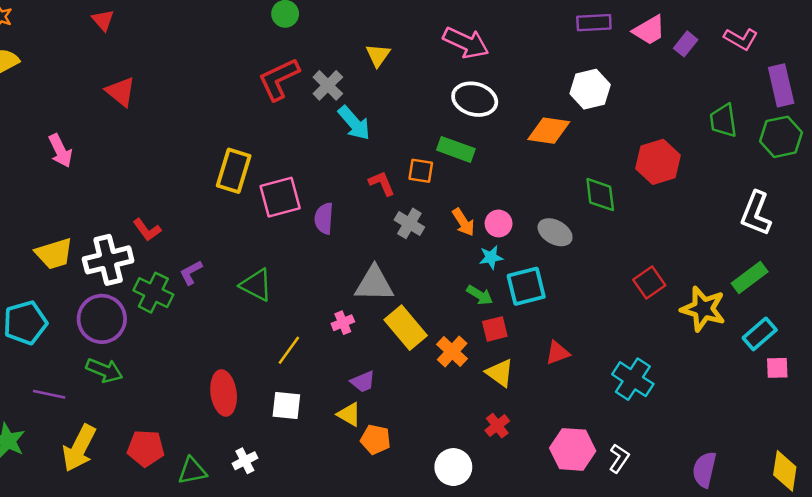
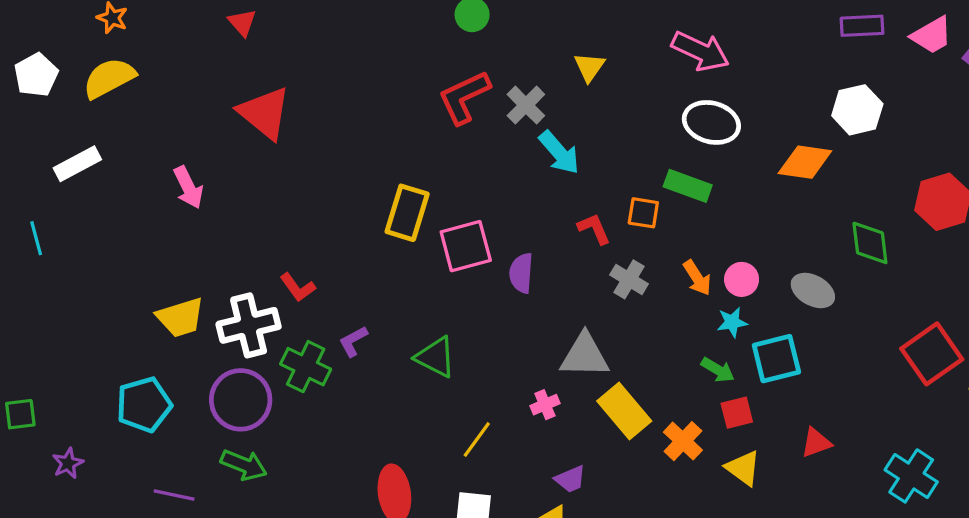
red triangle: (121, 92) -> (264, 113), size x1.4
red square: (649, 282) -> (932, 354), size x1.5

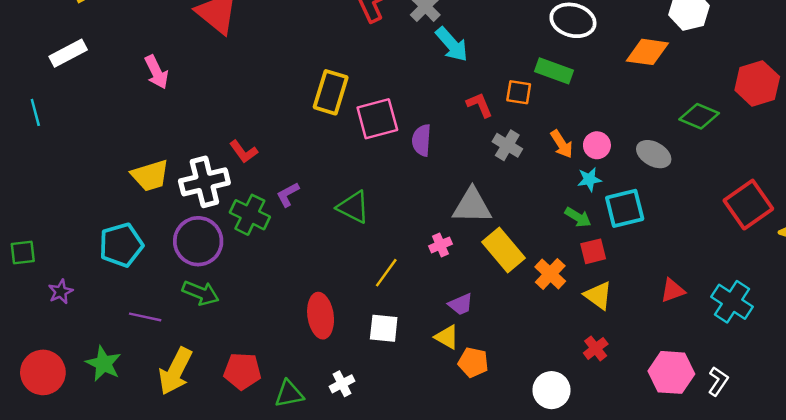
green diamond: (870, 243) -> (699, 116), turned -60
red triangle: (816, 443) -> (673, 290), moved

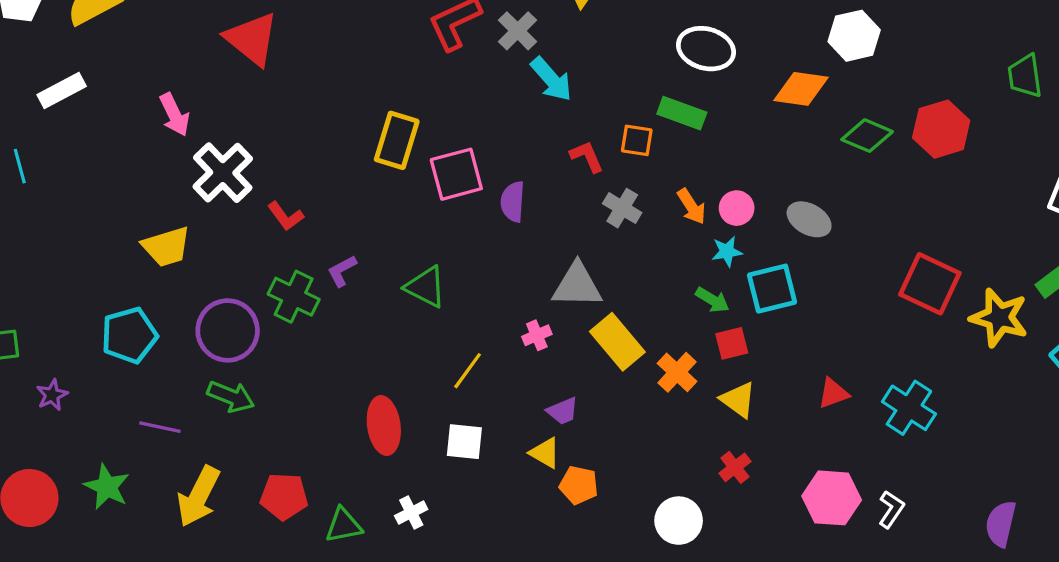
green diamond: (699, 116) -> (867, 136), moved
white cross: (204, 182) -> (223, 173), moved, turned -30
red square: (748, 205) -> (930, 284), turned -30

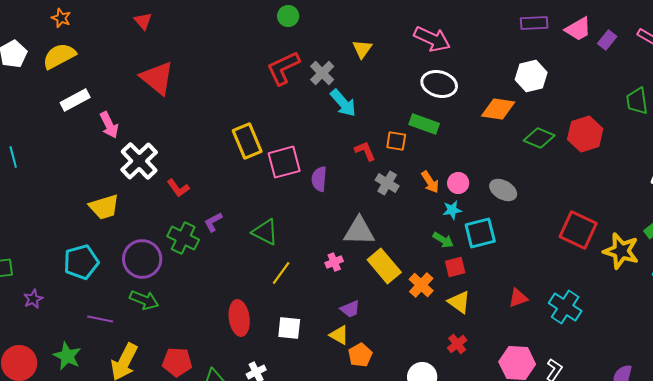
white rectangle: (62, 90) -> (75, 100), moved
yellow rectangle: (397, 140) -> (247, 141), turned -40
yellow line: (468, 371) -> (281, 273), moved
orange pentagon: (579, 485) -> (360, 355), turned 30

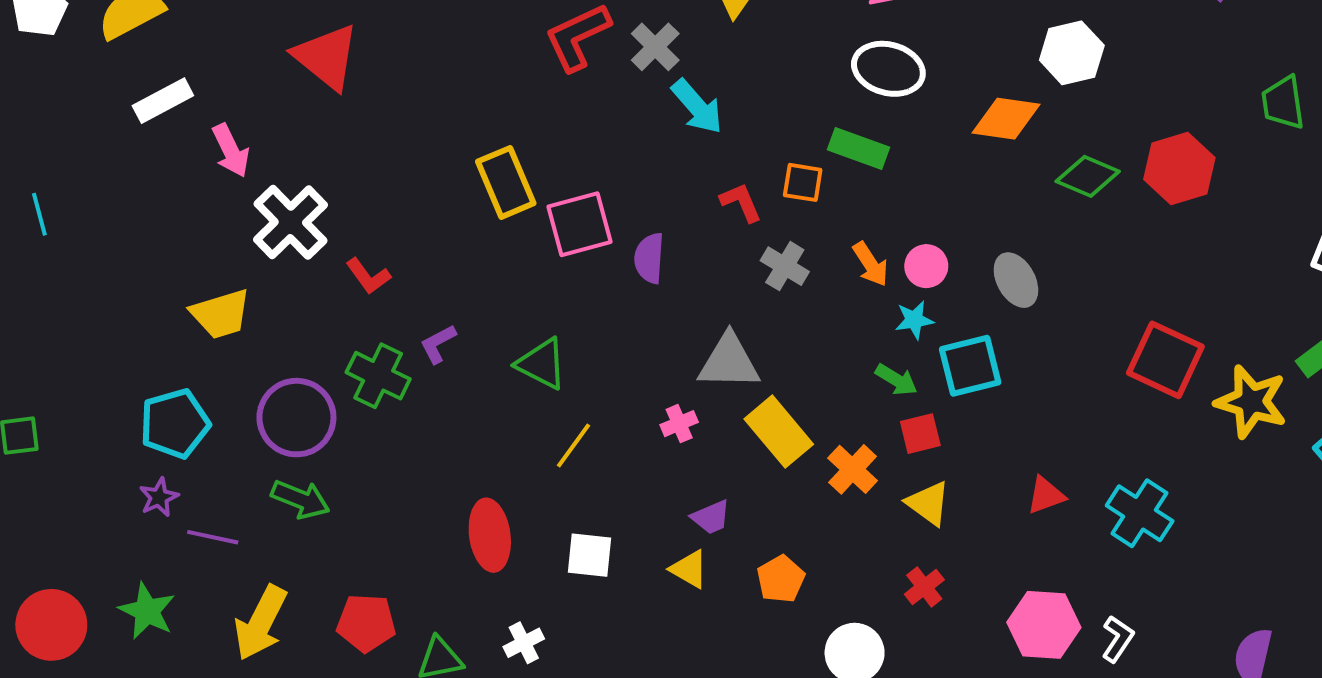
gray ellipse: (503, 190) -> (1016, 280), turned 32
purple star: (33, 299) -> (159, 497), moved
orange pentagon: (360, 355) -> (781, 579), moved

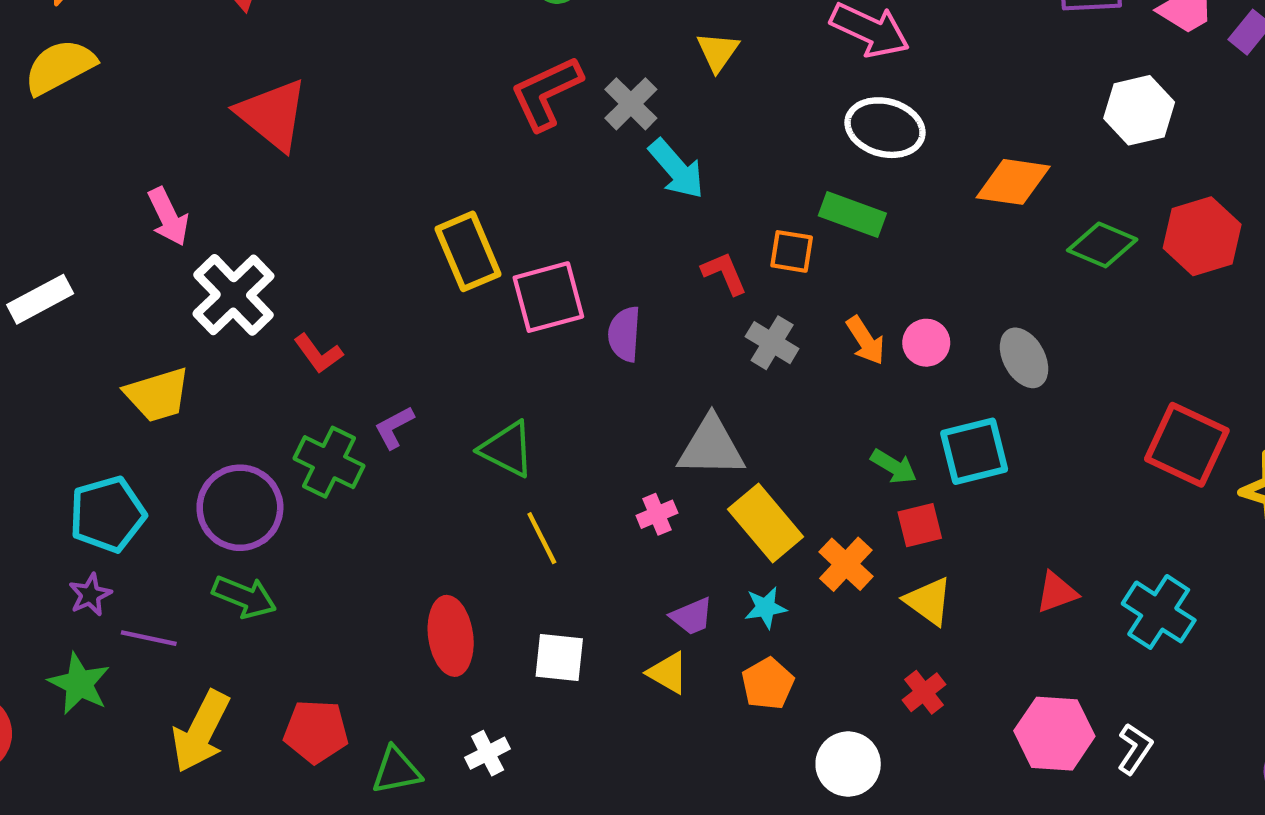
white hexagon: (1072, 53) -> (1139, 110), moved
white rectangle: (163, 101) -> (40, 299), moved
cyan star: (914, 320) -> (766, 608), moved
yellow line: (574, 445) -> (542, 538), turned -63
green star: (147, 611) -> (79, 684), moved

